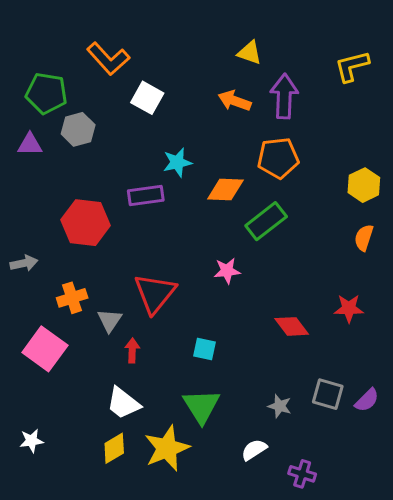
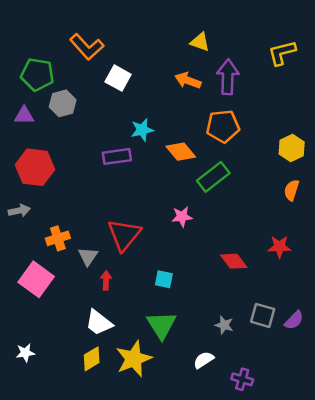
orange diamond: (225, 190) -> (181, 152), turned 48
red hexagon: (86, 223) -> (35, 167), moved

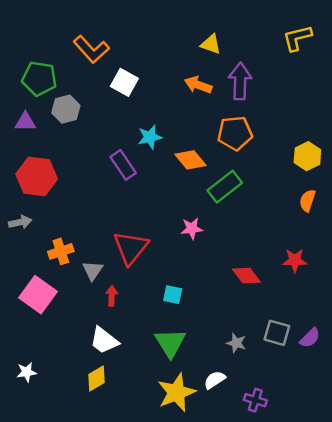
yellow L-shape: (282, 53) -> (297, 38), moved
purple rectangle: (117, 156) -> (123, 165), turned 64
yellow star: (134, 359) -> (177, 393), moved

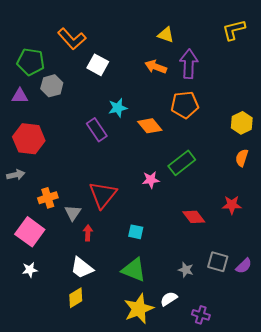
green rectangle: (225, 187) -> (182, 163), moved
green triangle: (170, 343) -> (134, 270), turned -36
white star: (27, 372) -> (30, 270), moved

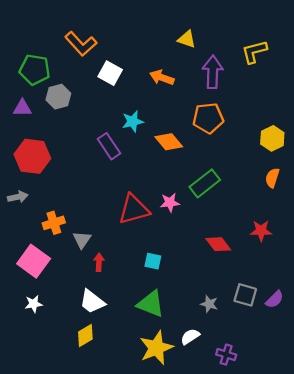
yellow L-shape: (234, 30) -> (254, 52), moved
orange arrow: (156, 67) -> (162, 78), moved
red triangle: (103, 195) -> (134, 209), moved, turned 36

